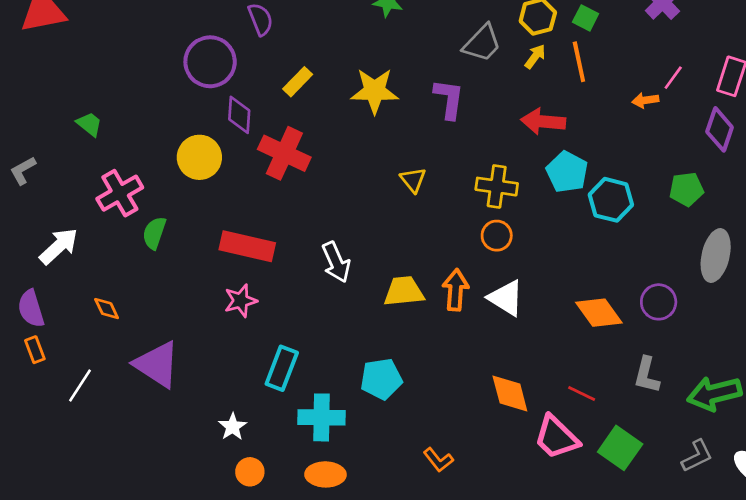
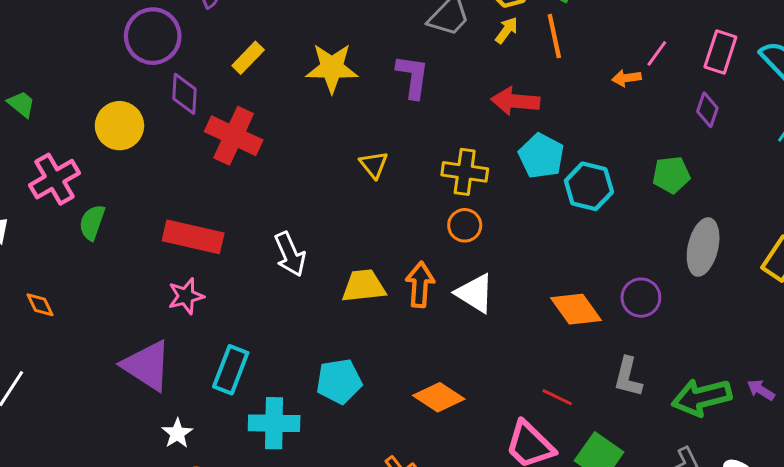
purple diamond: (720, 129) -> (707, 110), size x0.7
yellow circle: (199, 157) -> (119, 126), moved
purple triangle: (157, 364) -> (147, 365), moved
orange diamond: (510, 394) -> (439, 397), moved, turned -42

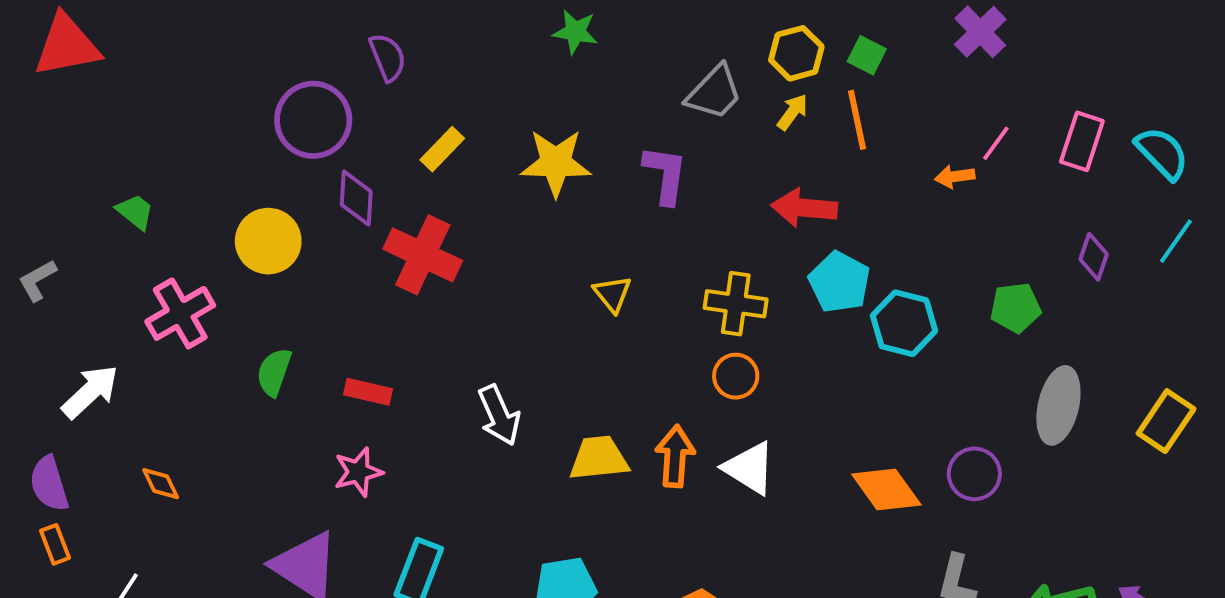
purple diamond: (707, 110) -> (1094, 257), moved
green semicircle: (92, 222) -> (274, 372), moved
red rectangle: (193, 237) -> (368, 392), size x0.6

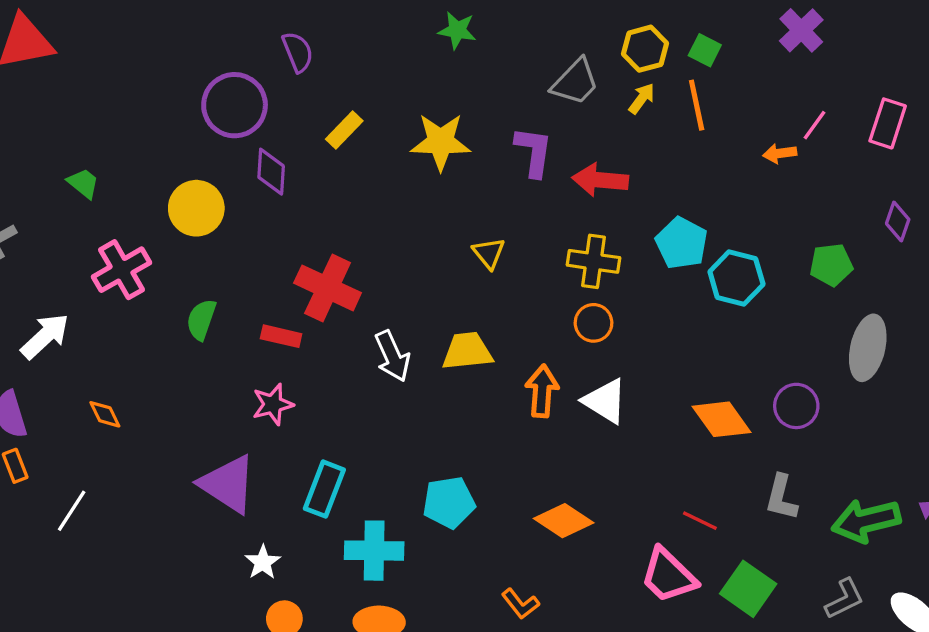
red arrow: (804, 208) -> (600, 180), moved
red cross: (423, 255) -> (328, 288), moved
yellow trapezoid: (599, 458) -> (467, 351), moved

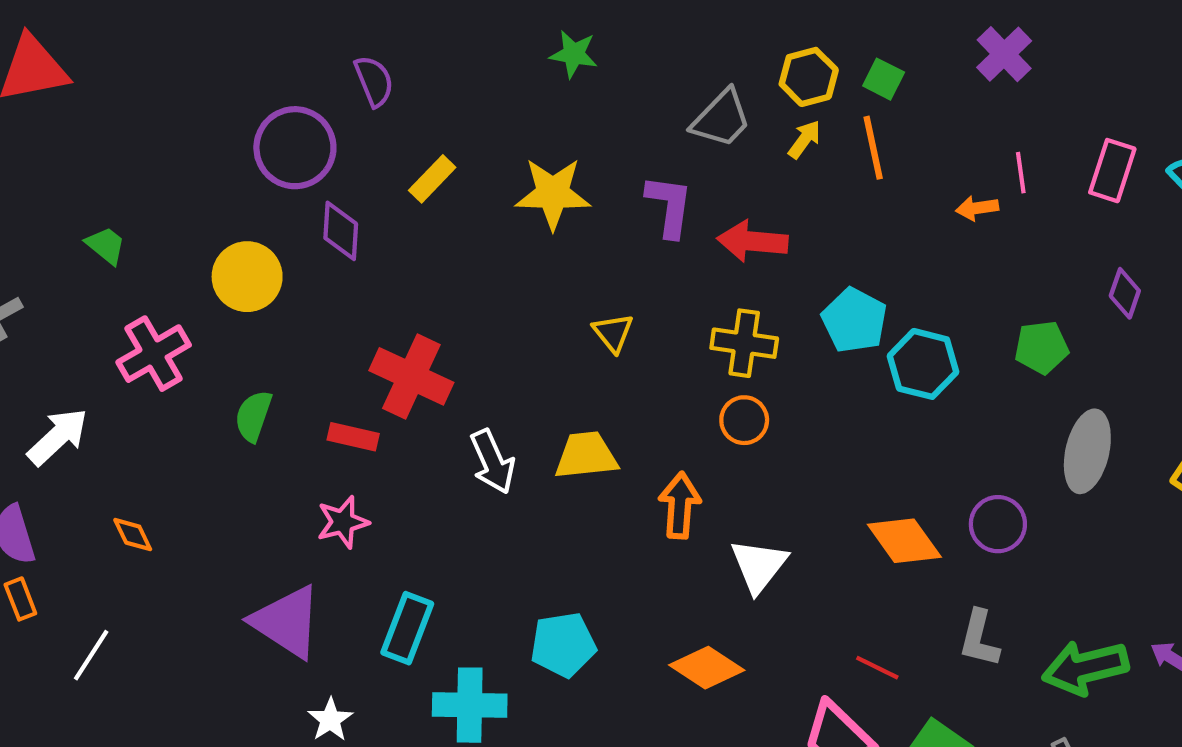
pink line: (815, 125) -> (1021, 173), turned -44
white triangle: (605, 401) -> (759, 566), moved, turned 36

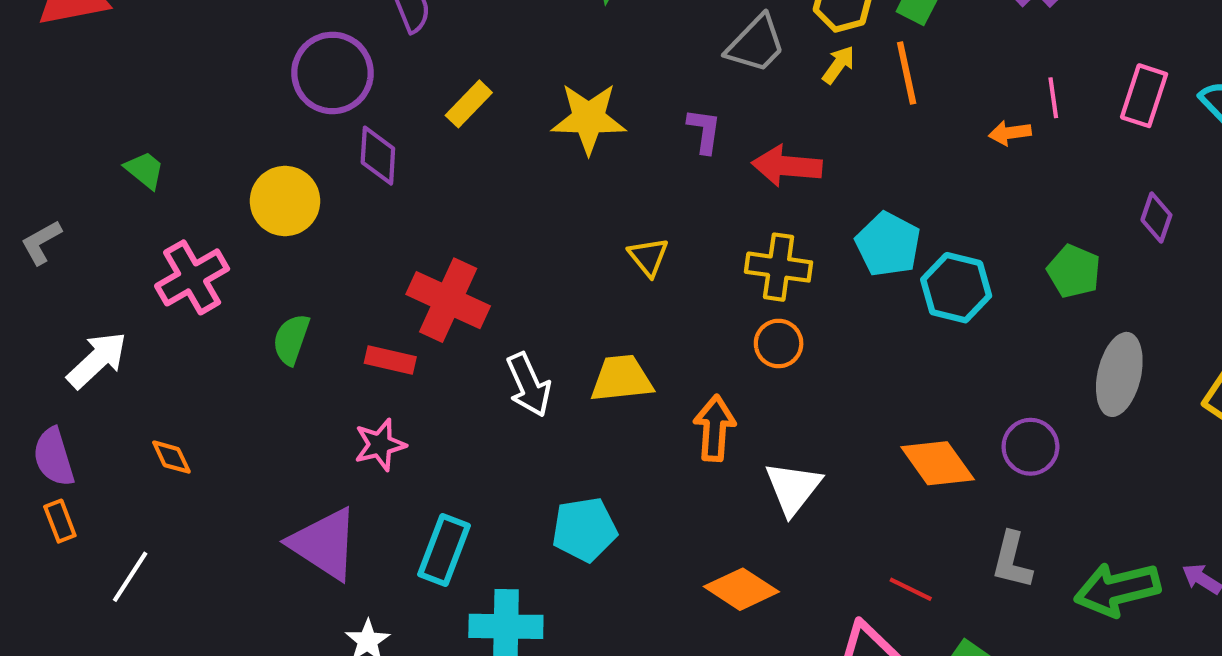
purple L-shape: (669, 206) -> (704, 131), size x0.7
green pentagon: (1042, 347) -> (1074, 271), turned 30
cyan pentagon: (563, 645) -> (584, 529), moved

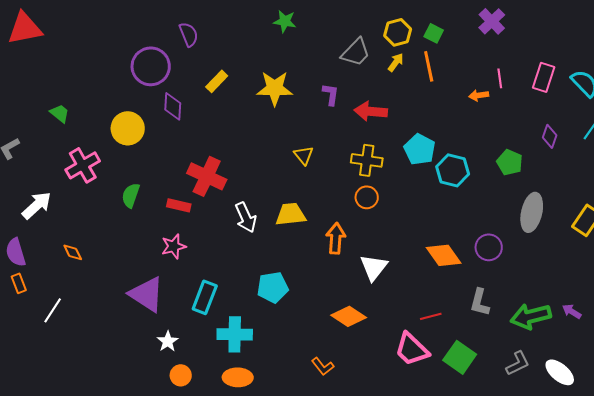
red line: (911, 589) -> (431, 316), turned -40

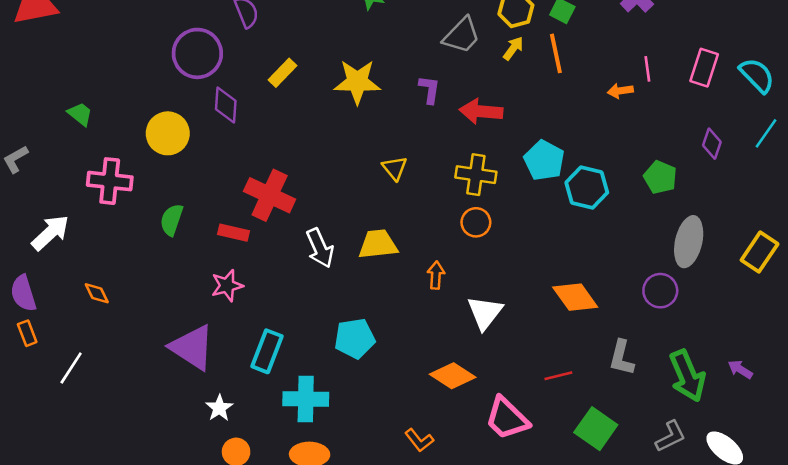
pink cross: (83, 165) -> (110, 181), turned 36
orange arrow: (336, 238) -> (436, 275), size x0.7
purple circle: (489, 247) -> (660, 291), moved
green arrow: (531, 316) -> (687, 376), turned -99
pink trapezoid: (412, 349) -> (507, 418), moved

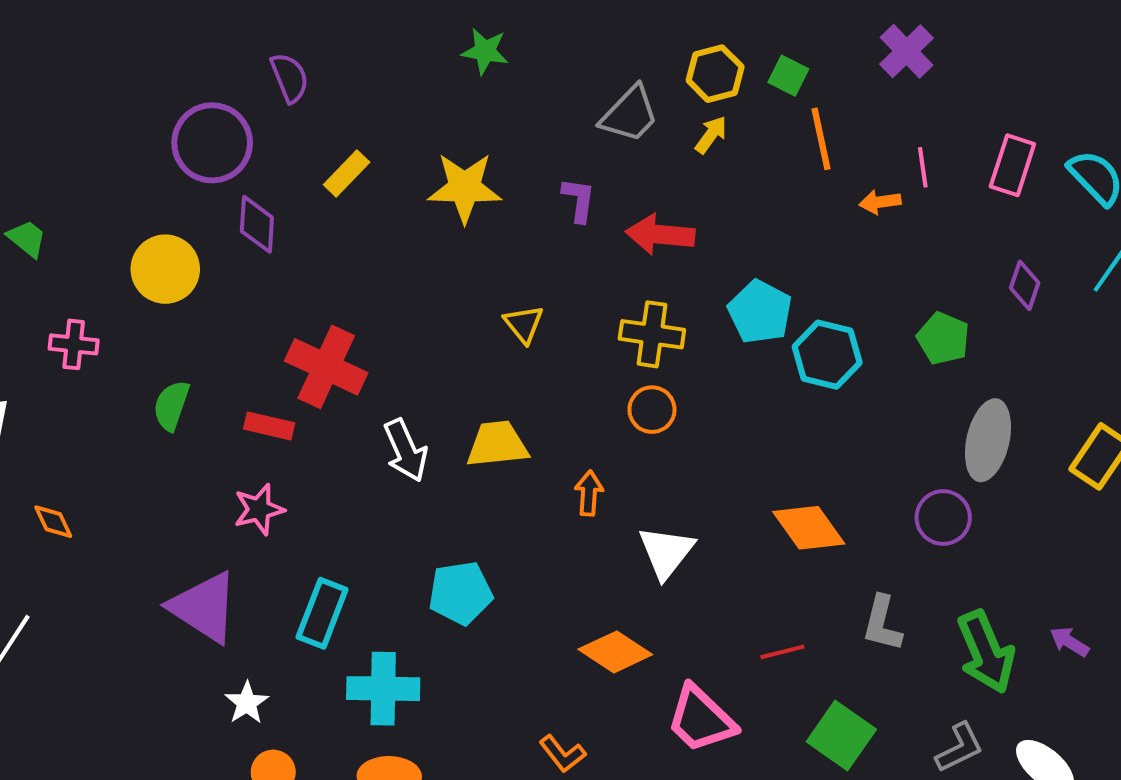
orange line: (556, 53) -> (821, 139), moved
pink cross: (110, 181) -> (74, 344), size x0.7

